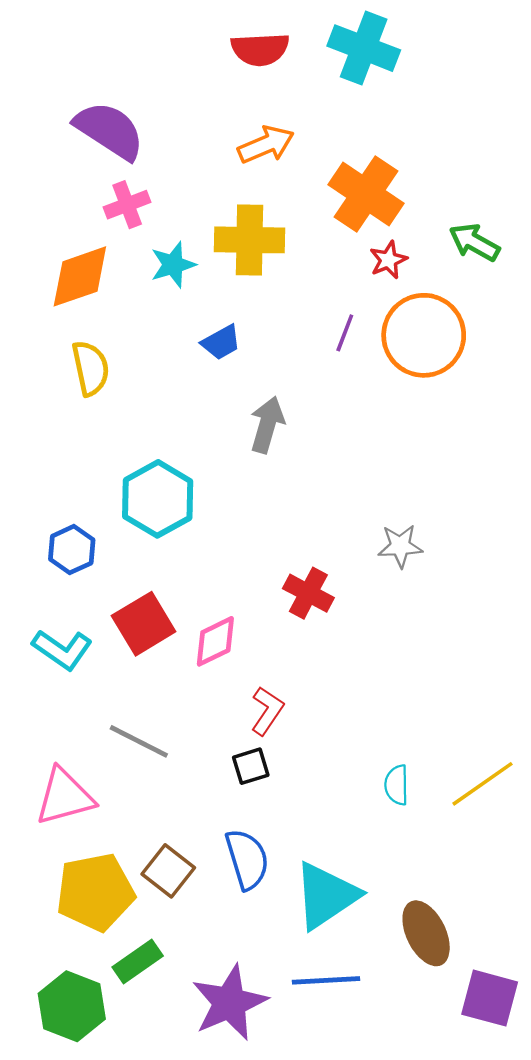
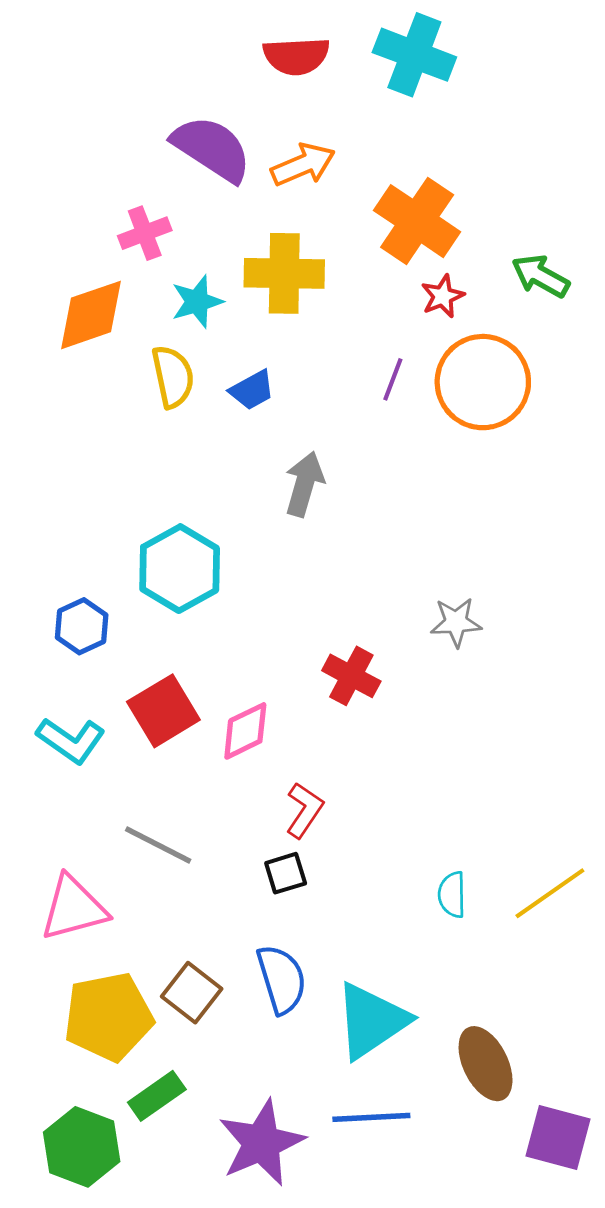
purple semicircle: (109, 130) -> (212, 149), moved
yellow semicircle: (91, 368) -> (173, 377), moved

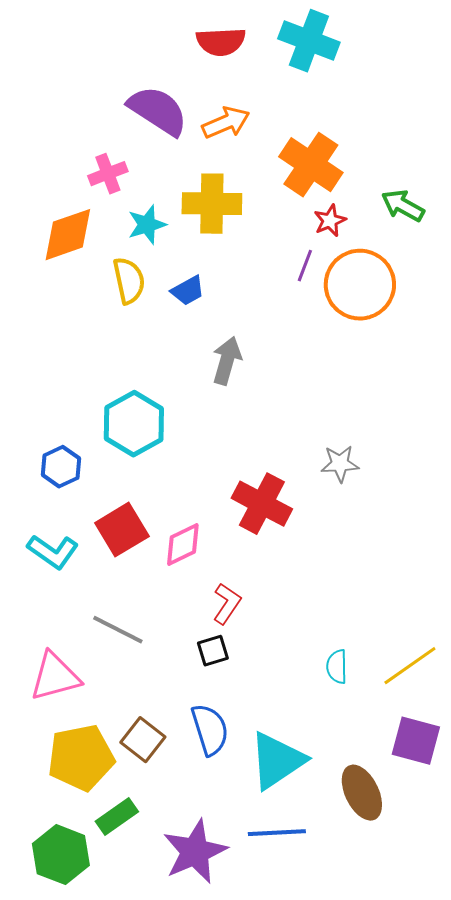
purple line: (393, 379) -> (305, 266), moved
red cross: (351, 676) -> (262, 504), size x1.4
purple square: (558, 1137) -> (416, 741), moved

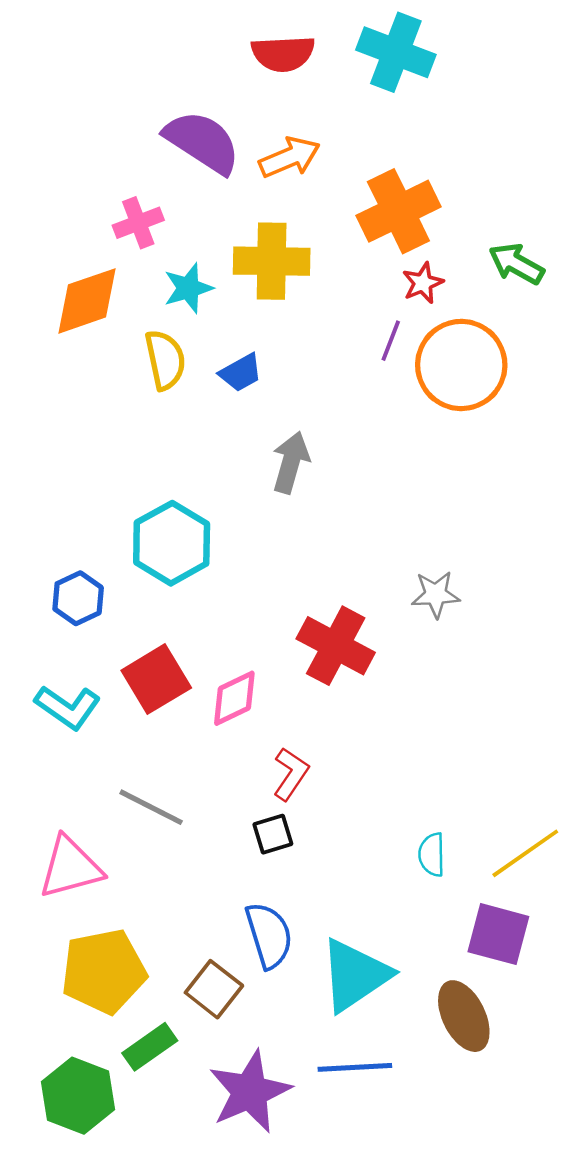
orange cross: (311, 165) -> (398, 211), turned 30
brown square: (143, 740) -> (214, 989), moved
purple square: (416, 741) -> (498, 934), moved

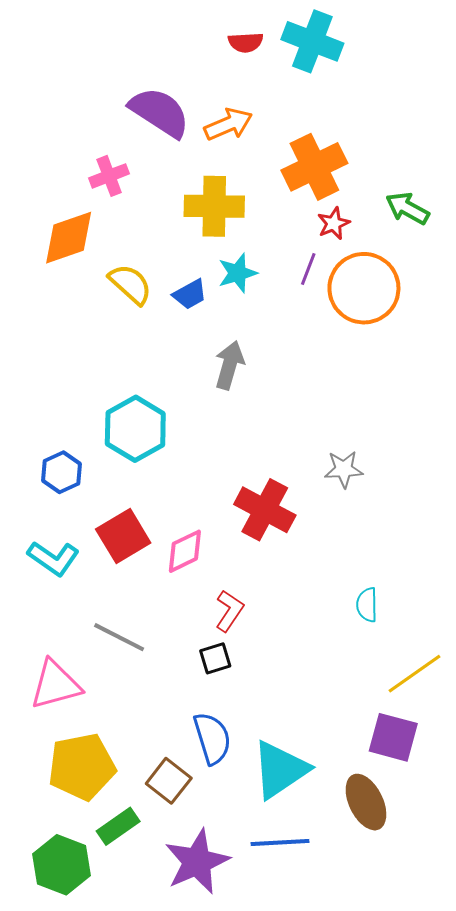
red semicircle: (283, 54) -> (246, 42), moved, size x0.7
cyan star: (188, 288) -> (237, 273), moved
yellow semicircle: (165, 360) -> (130, 284), turned -36
cyan semicircle: (432, 855) -> (367, 605), moved

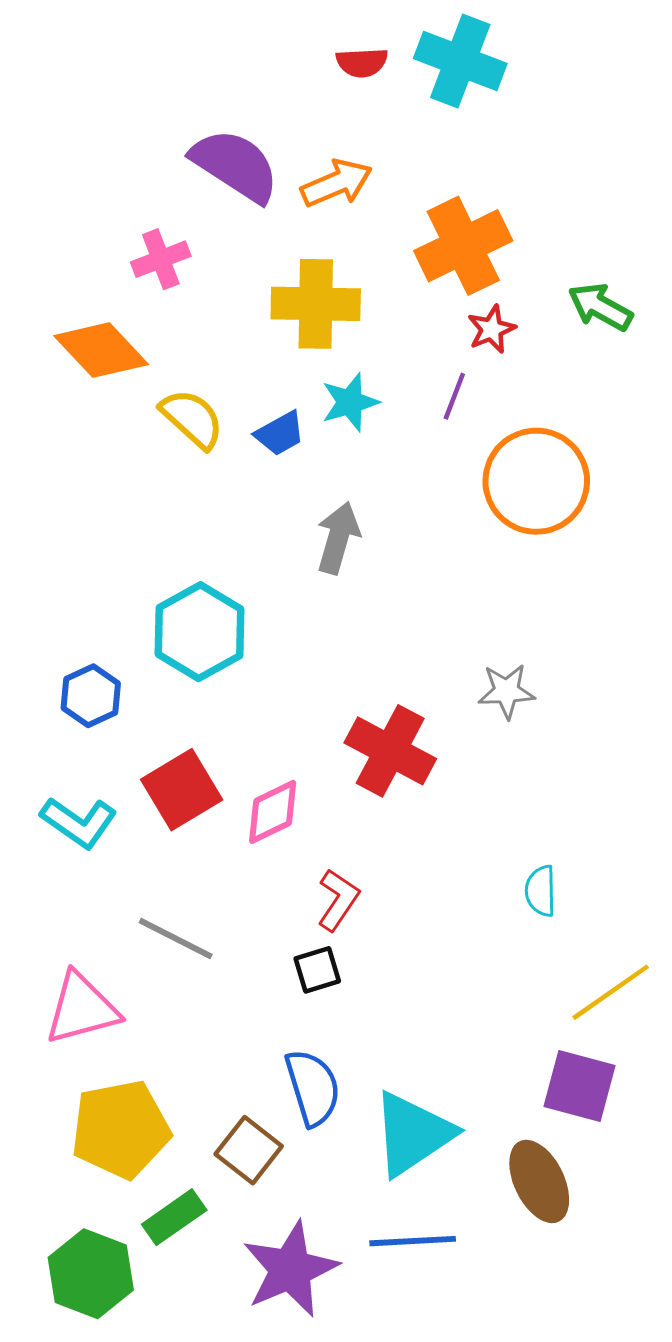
orange diamond: (69, 238) -> (101, 350), turned 66
orange circle: (364, 288) -> (536, 481), moved

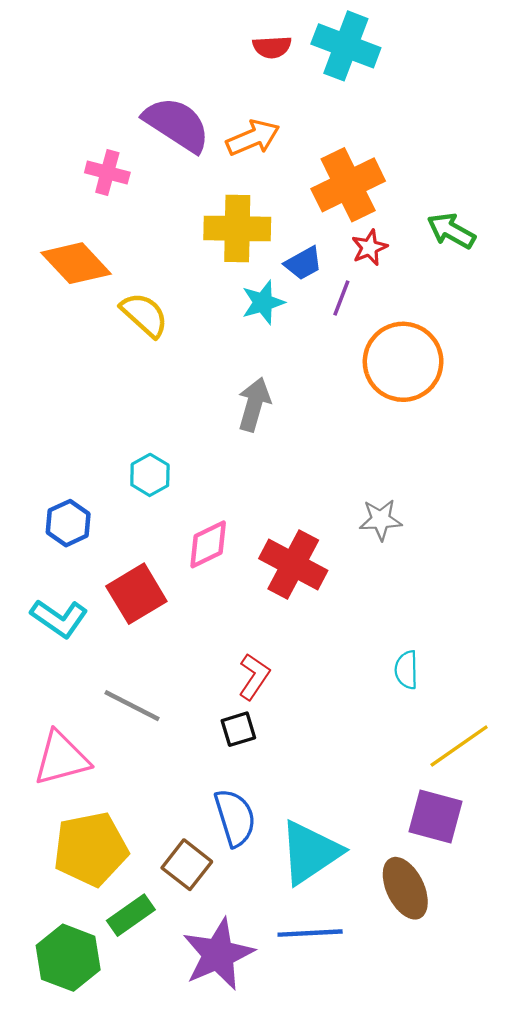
pink cross: (161, 259) -> (107, 172), moved, turned 36
blue trapezoid: (280, 433) -> (303, 263), moved
cyan hexagon: (200, 632) -> (150, 475), size x0.6
pink diamond: (273, 812) -> (208, 544), moved

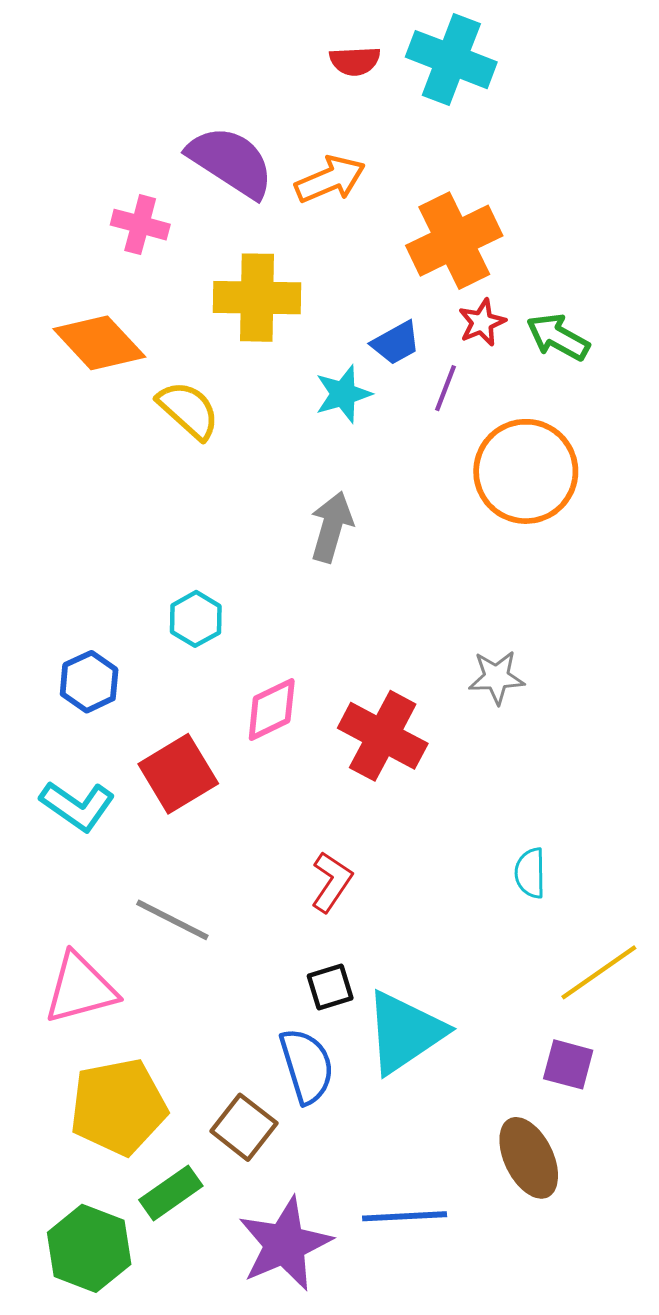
yellow cross: (237, 228) -> (257, 298), moved
green arrow: (451, 231) -> (558, 337), moved
black square: (238, 729) -> (330, 987), moved
purple square: (436, 817) -> (568, 1064), size x0.7
cyan triangle: (310, 852) -> (405, 1032), moved

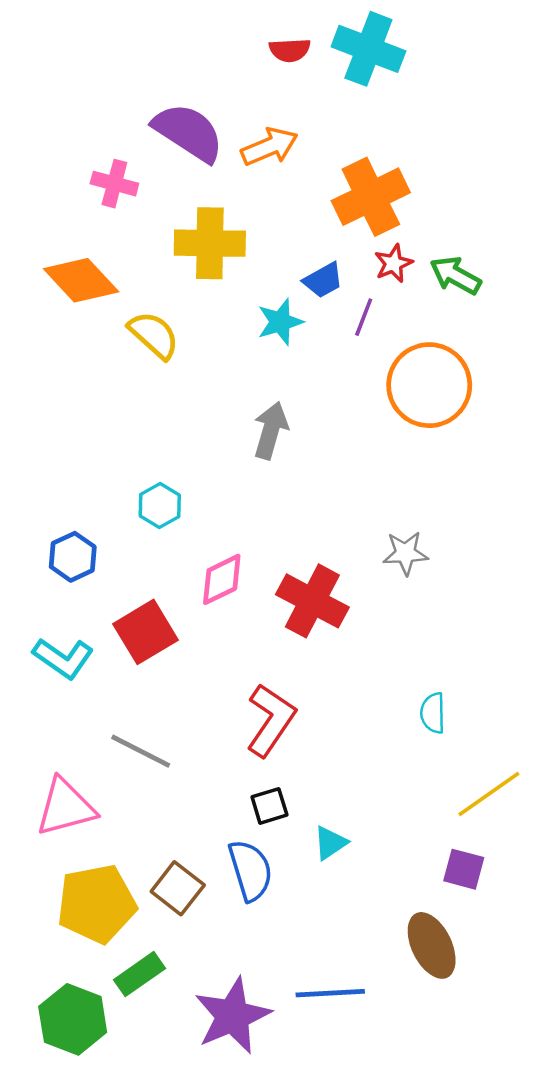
red L-shape: (332, 882) -> (271, 720), size x1.5
cyan triangle: (405, 1032) -> (330, 843), size x0.5
brown square: (244, 1127) -> (178, 888), moved

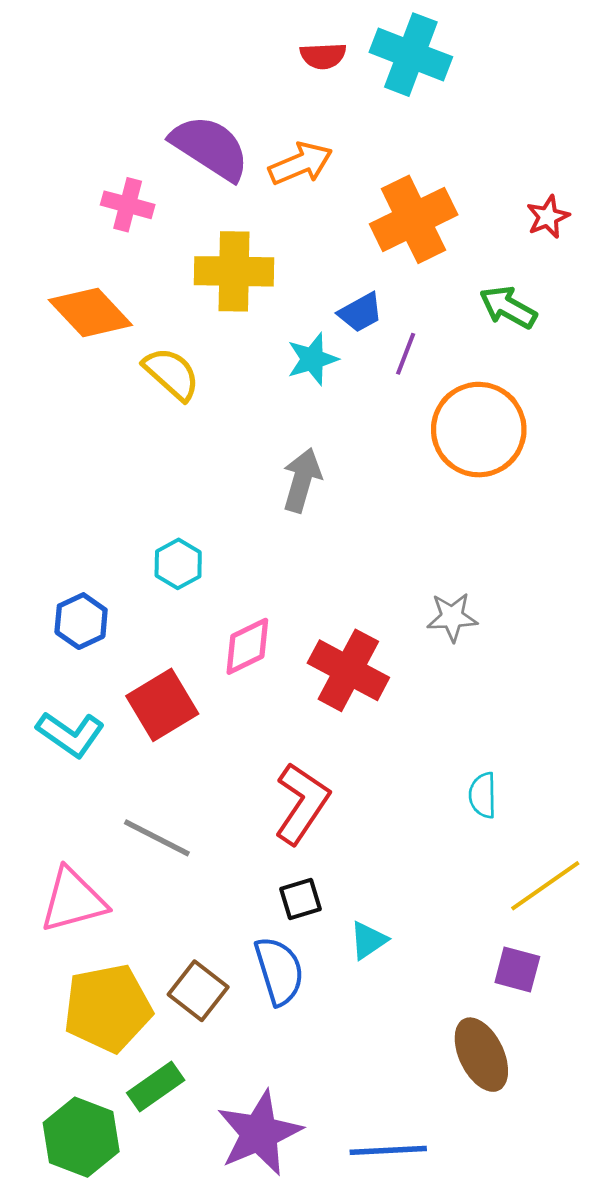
red star: (393, 263) -> (548, 217), moved
blue line: (330, 993) -> (388, 1150), moved

